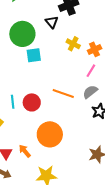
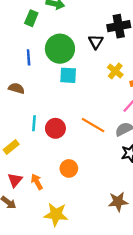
orange circle: (50, 134) -> (69, 168), size x0.6

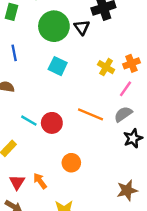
green circle: (60, 49) -> (54, 26), moved
yellow cross: (115, 71) -> (106, 67), moved
cyan square: (68, 75) -> (58, 66), turned 30
cyan line: (34, 123) -> (29, 121), turned -56

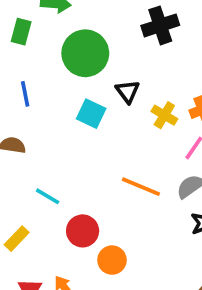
black triangle: (82, 27) -> (128, 91), moved
red circle: (52, 123) -> (83, 231), moved

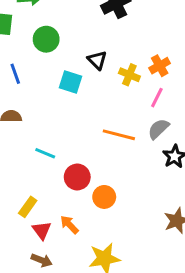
green circle: (85, 53) -> (46, 39), moved, size x0.7
yellow rectangle: (17, 239) -> (28, 207), moved

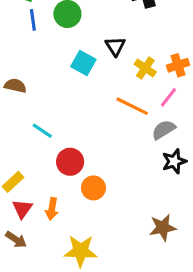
blue line: (15, 74) -> (33, 20), moved
orange line: (119, 135) -> (132, 106), moved
orange arrow: (69, 225) -> (52, 209), turned -138

